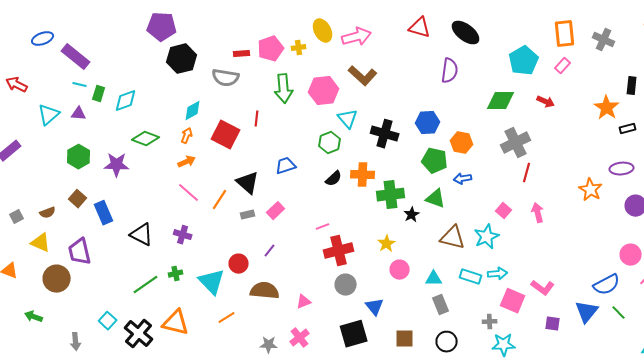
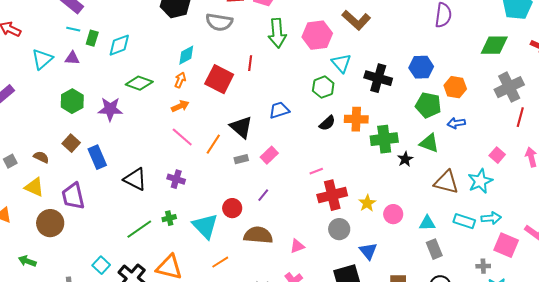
brown semicircle: (48, 213) -> (41, 157), turned -133
yellow star: (387, 244) -> (367, 203), moved

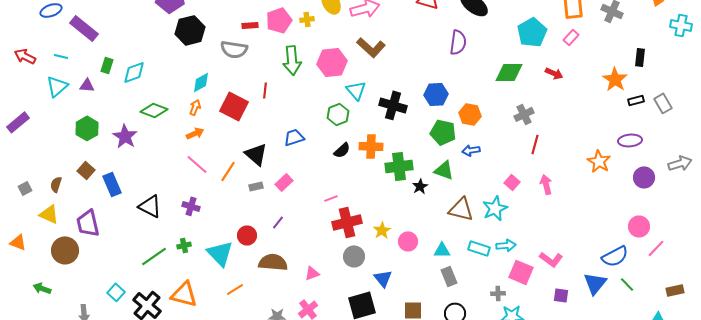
cyan line: (73, 29) -> (61, 56), moved
gray cross: (509, 87) -> (524, 114), size x0.7
purple star: (110, 109) -> (125, 136), turned 30
brown semicircle: (41, 157) -> (56, 184), turned -98

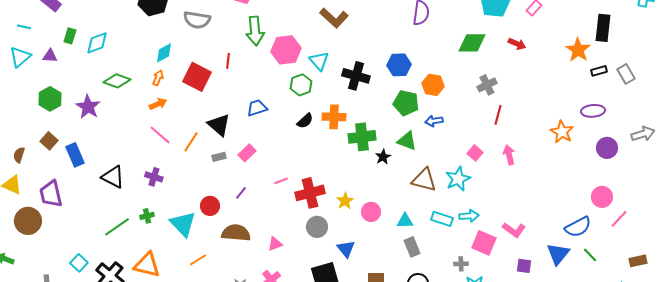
black rectangle: (640, 57) -> (603, 28), size x1.5
pink hexagon: (332, 62) -> (286, 50), moved
pink line: (331, 198) -> (281, 181), moved

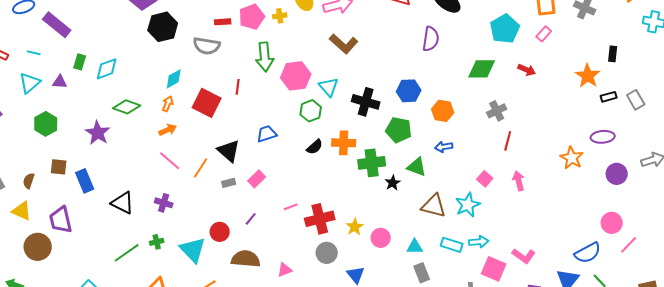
black rectangle: (603, 28) -> (613, 54), size x0.6
green hexagon: (50, 99) -> (46, 124), moved
green pentagon: (406, 103) -> (399, 130), moved
brown square: (49, 141) -> (59, 167), turned -36

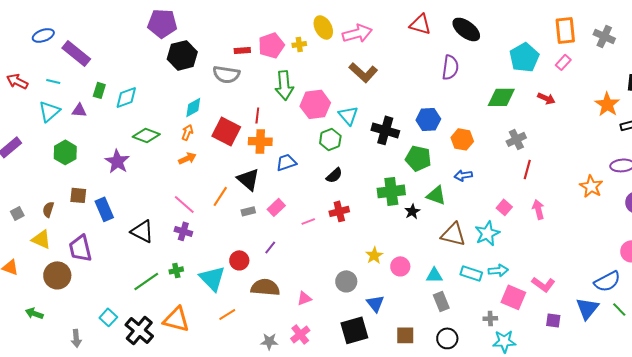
orange cross: (344, 143) -> (260, 141), moved
pink line: (170, 161) -> (184, 204), moved
pink line: (291, 207) -> (308, 221), moved
red cross: (320, 219) -> (339, 211), moved, size x0.7

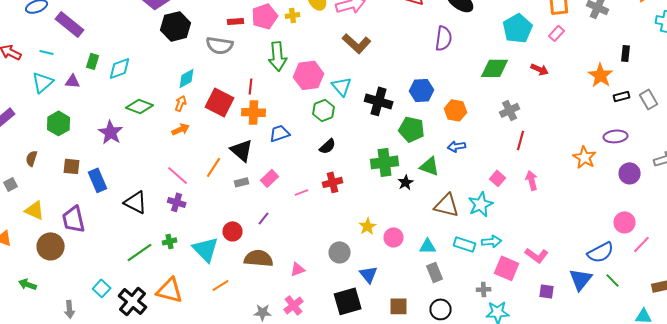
brown semicircle: (48, 209) -> (32, 158), moved

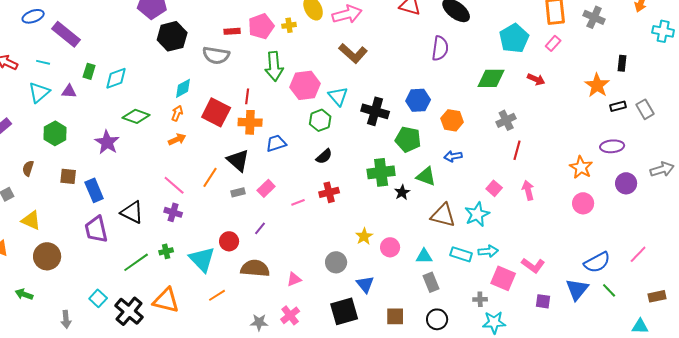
purple trapezoid: (74, 219) -> (96, 229), moved
pink circle: (625, 222) -> (583, 203), moved

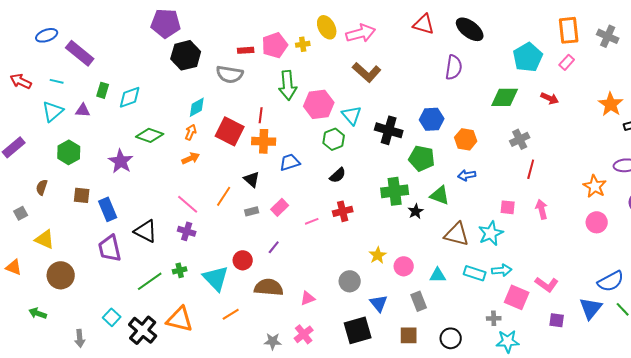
black triangle: (238, 160) -> (252, 179), size x0.7
pink square: (494, 188) -> (508, 207), turned -35
gray rectangle: (431, 282) -> (419, 301), moved

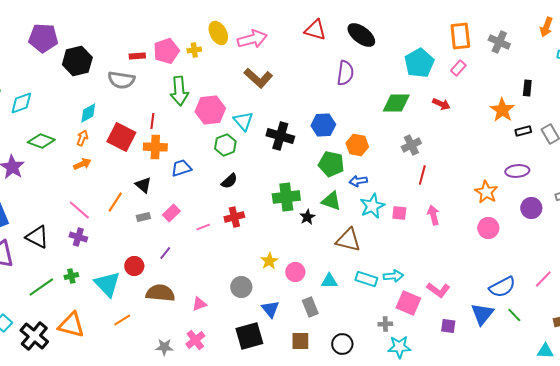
purple pentagon: (166, 23) -> (43, 38), moved
green pentagon: (422, 158) -> (331, 164), moved
cyan star: (491, 233) -> (372, 206), moved

